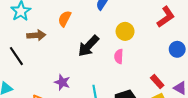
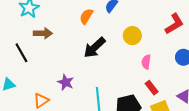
orange semicircle: (65, 19) -> (86, 16), moved
pink semicircle: (119, 56) -> (146, 62), moved
red rectangle: (157, 82) -> (152, 88), moved

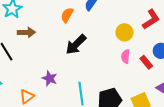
yellow circle: (132, 36) -> (124, 32), moved
red rectangle: (152, 88) -> (146, 62), moved

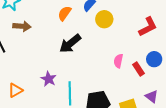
yellow circle: (124, 32) -> (104, 19), moved
purple star: (50, 78) -> (49, 79), moved

